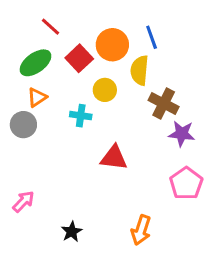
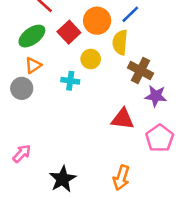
blue line: (152, 37) -> (130, 14), turned 66
red triangle: (114, 158) -> (123, 119), moved
black star: (72, 232) -> (63, 179), size x1.5

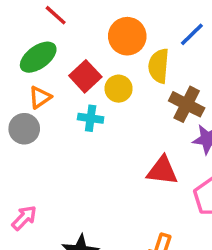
blue line: (130, 14) -> (192, 34), moved
red square: (69, 32) -> (85, 76), moved

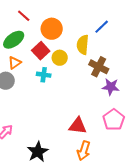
orange circle: (127, 36) -> (52, 29), moved
red triangle: (162, 171) -> (78, 126), moved

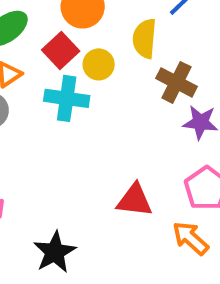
cyan cross: (44, 75) -> (67, 98), size x1.5
orange arrow: (84, 151) -> (190, 238), moved, turned 114

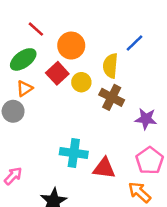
brown cross: (176, 82) -> (112, 97), moved
cyan cross: (67, 98) -> (74, 153), moved

